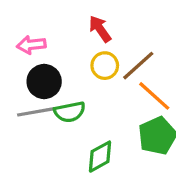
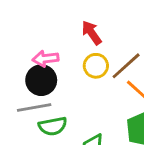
pink arrow: (31, 45) -> (46, 59), moved
green semicircle: (70, 112) -> (53, 126), moved

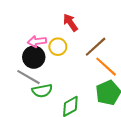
yellow circle: (96, 66) -> (58, 47), moved
gray line: (34, 107) -> (29, 77), turned 40

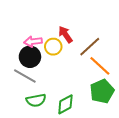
red arrow: (70, 23) -> (65, 34), moved
green semicircle: (42, 91) -> (36, 100), moved

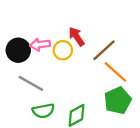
black circle: (30, 57) -> (18, 50), moved

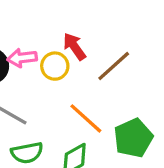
orange line: (115, 72) -> (86, 118), moved

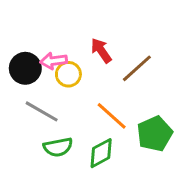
yellow circle: (55, 66) -> (68, 74), moved

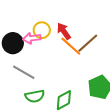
yellow circle: (68, 74) -> (42, 30), moved
orange line: (112, 116) -> (71, 46), moved

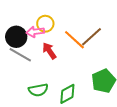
red arrow: (64, 31) -> (49, 51), moved
gray line: (24, 72) -> (20, 55), moved

